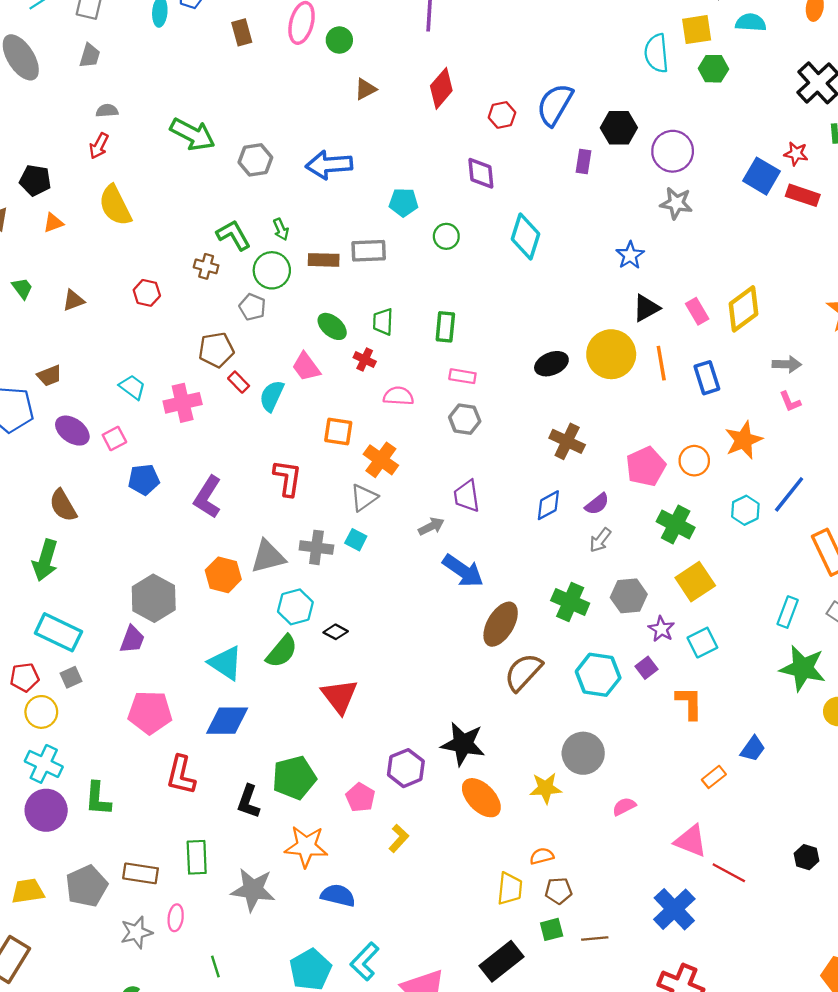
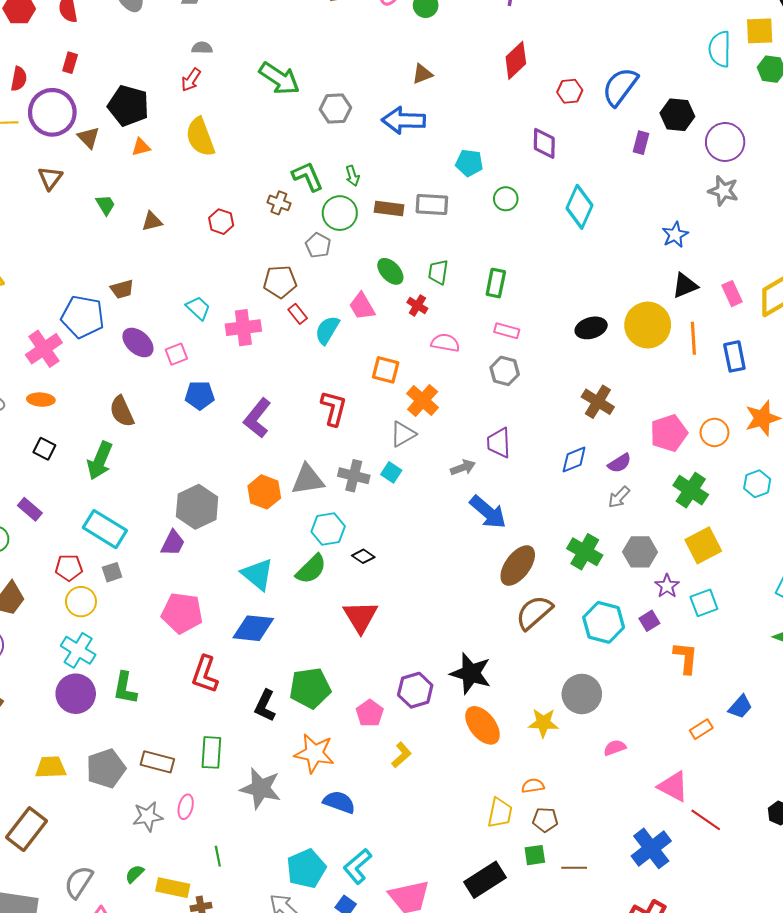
brown triangle: (366, 89) -> (422, 74), moved
black pentagon: (35, 180) -> (128, 106), size x1.4

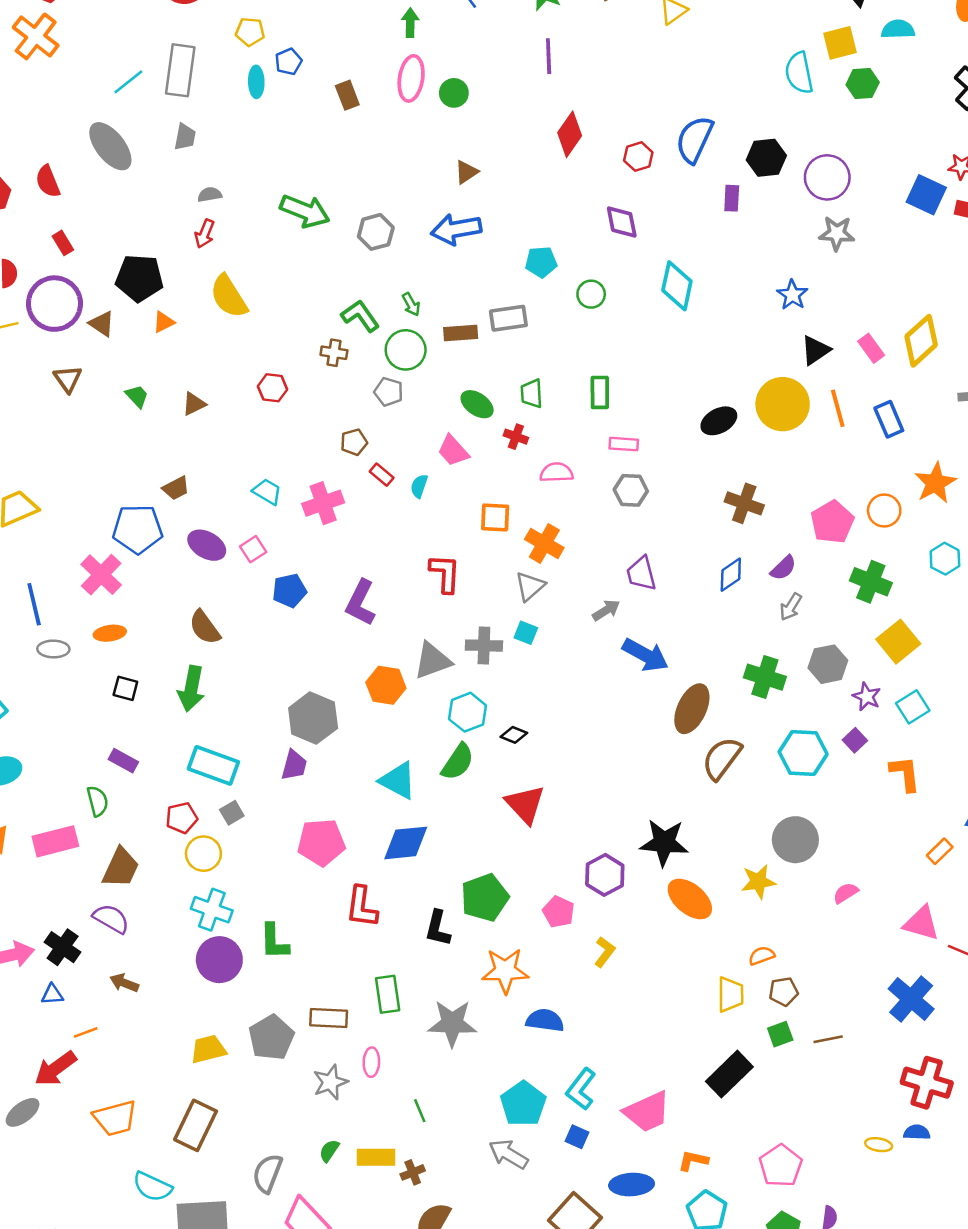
red rectangle: (70, 63) -> (63, 243), turned -36
brown pentagon: (280, 282) -> (354, 442), size x0.7
cyan semicircle: (327, 330) -> (419, 486), size x0.7

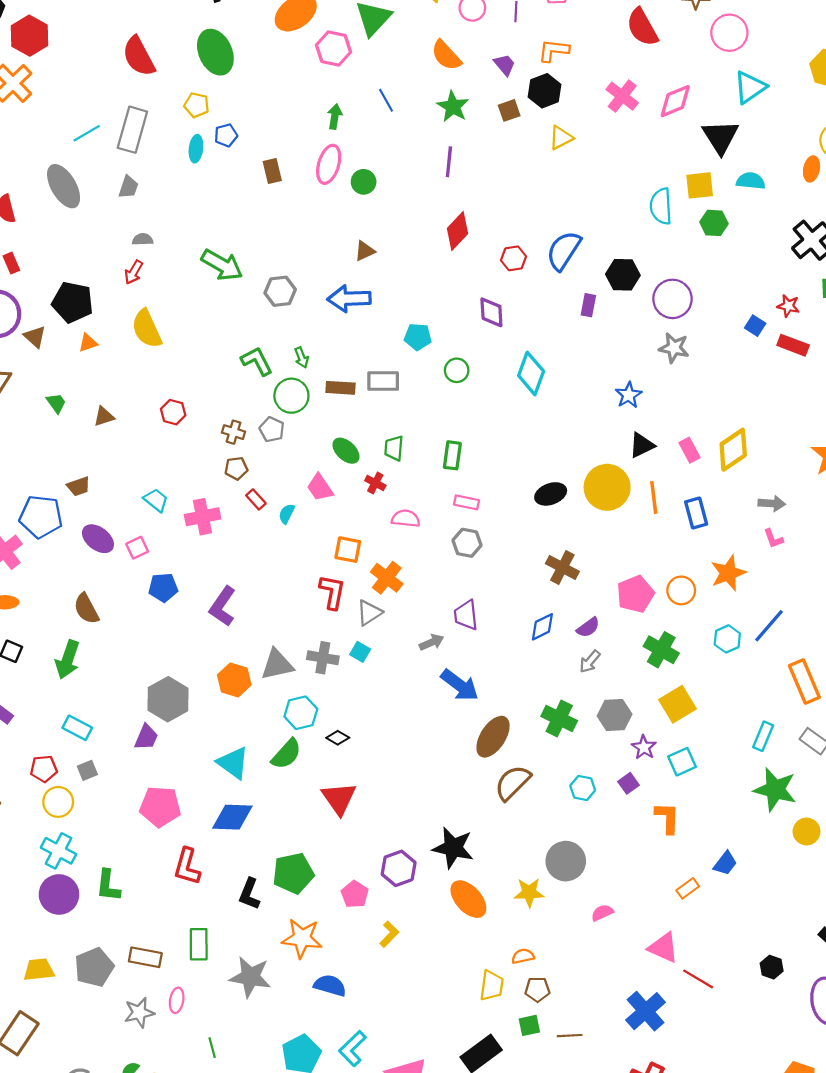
blue square: (926, 195) -> (755, 326), size x0.6
brown cross: (334, 353) -> (233, 432), moved
red L-shape: (445, 573) -> (332, 592), moved
cyan hexagon: (803, 753) -> (583, 788), size x0.6
cyan rectangle: (213, 765) -> (77, 728), size x0.7

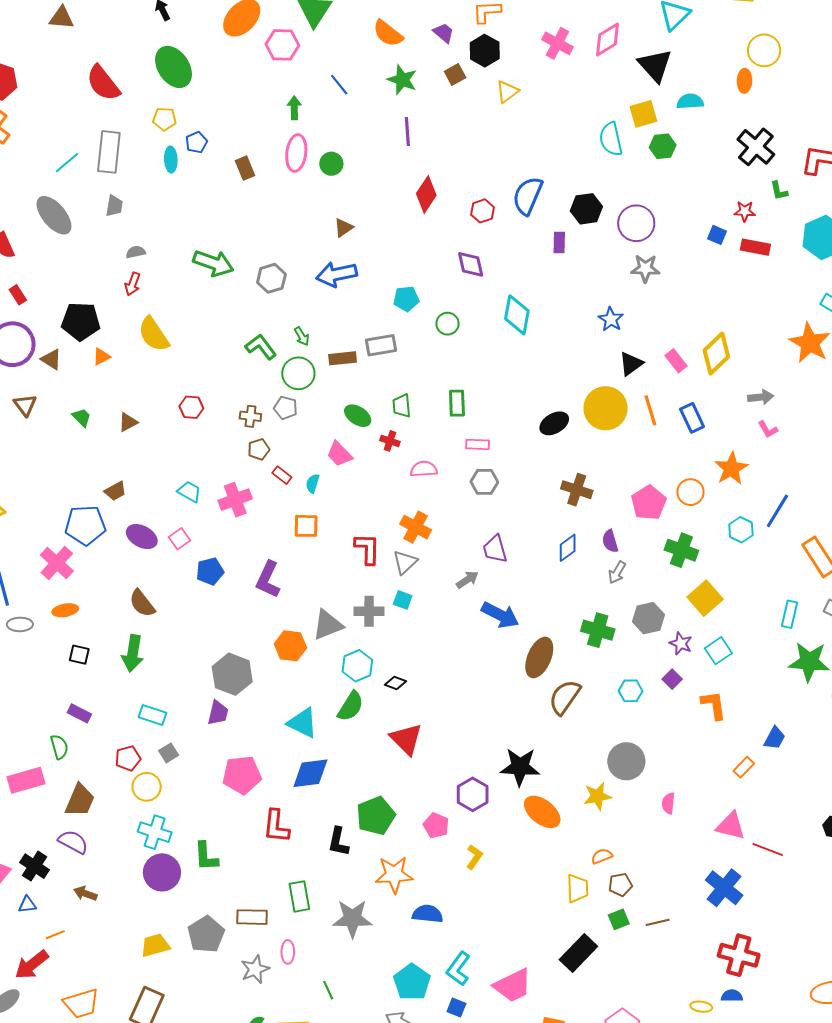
orange square: (348, 550) -> (306, 526), moved
purple semicircle: (588, 627) -> (610, 541), turned 120
pink semicircle: (602, 913) -> (668, 803), turned -50

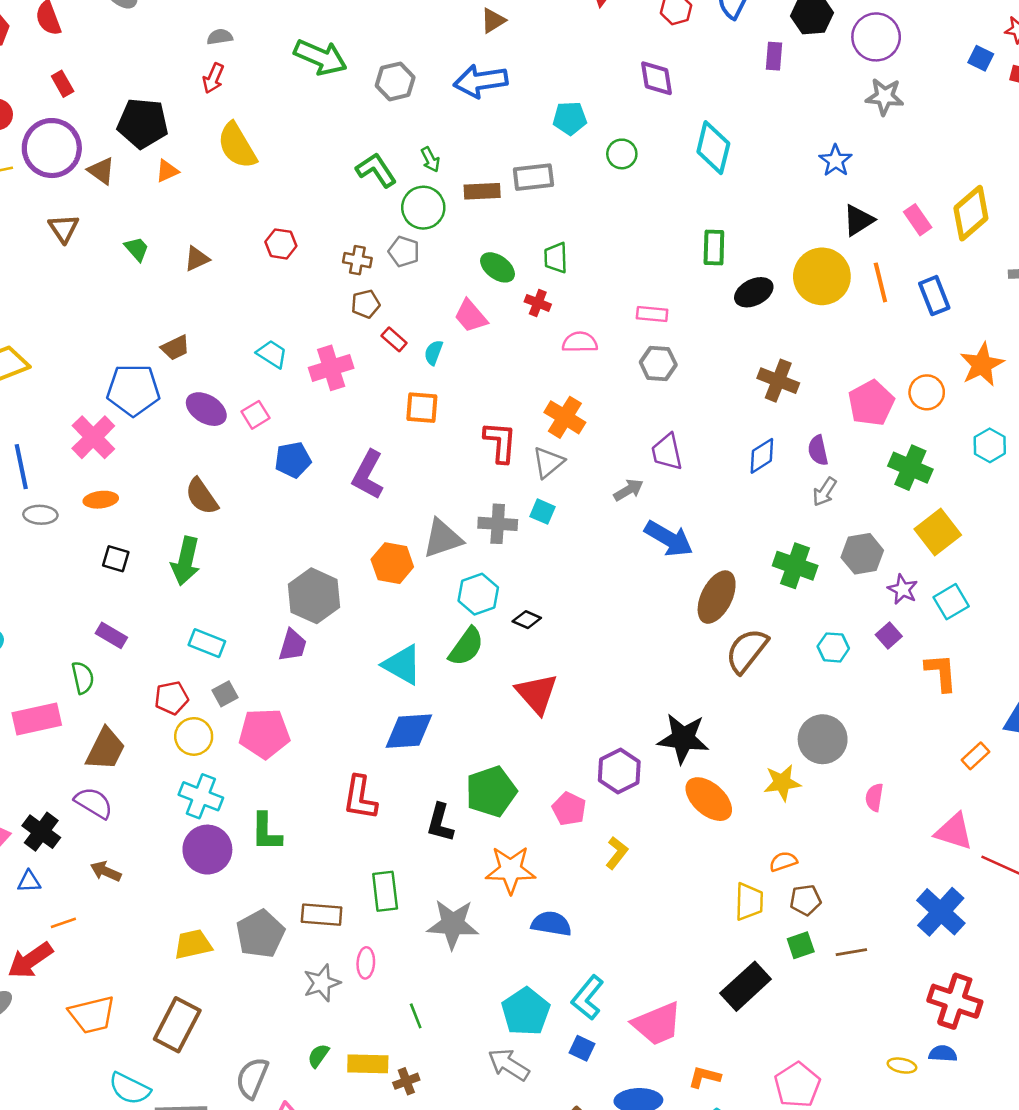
green rectangle: (457, 403) -> (714, 248), moved
pink pentagon: (242, 775) -> (264, 733), moved

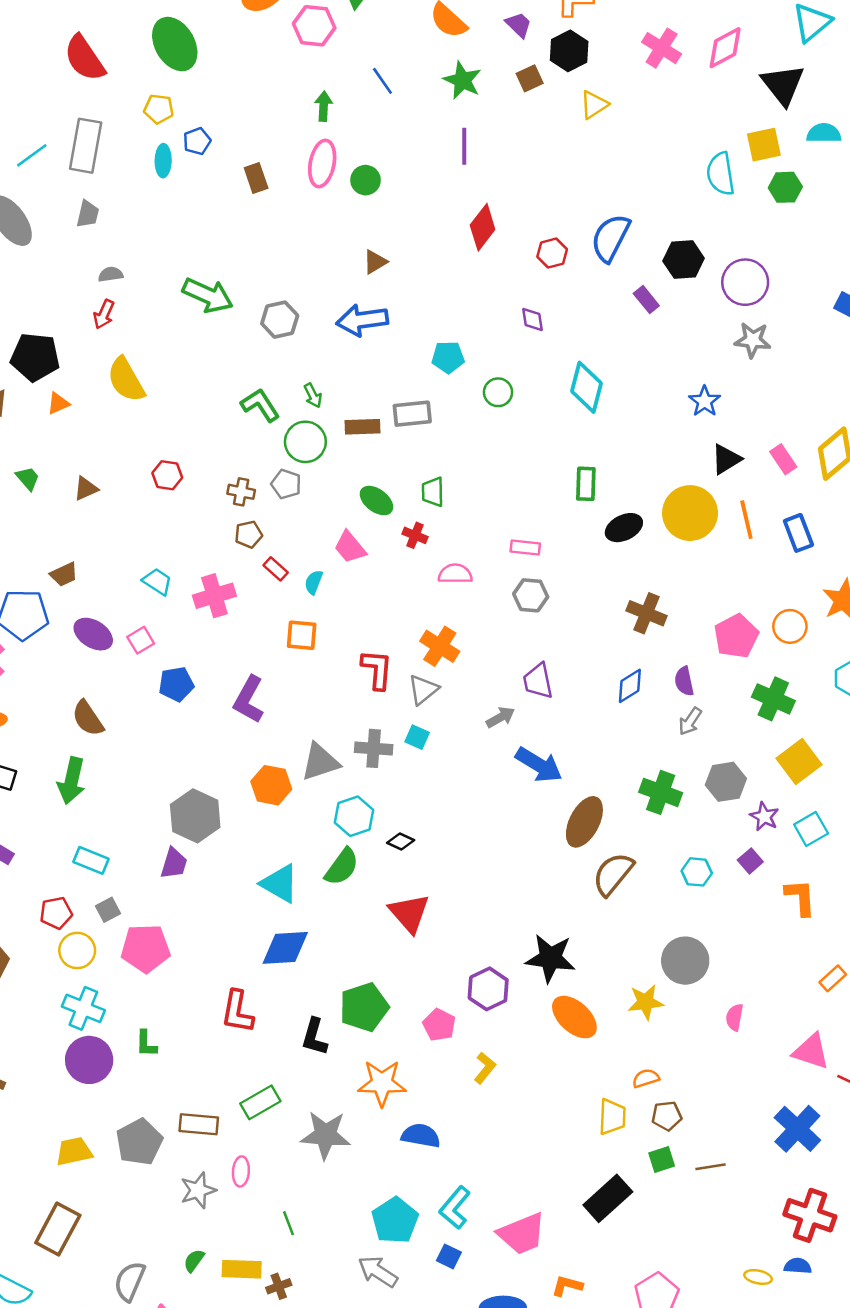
purple rectangle: (774, 56) -> (646, 300), turned -44
purple diamond: (657, 78) -> (532, 319), size x0.7
green L-shape: (266, 832) -> (146, 1044), size x0.7
green rectangle: (385, 891) -> (260, 1102), turned 66

